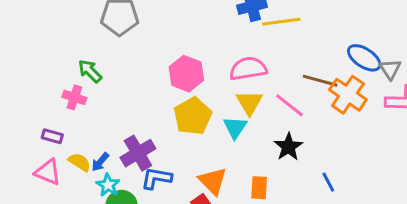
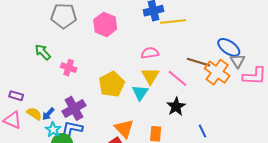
pink semicircle: (248, 69) -> (150, 53), size x0.7
gray triangle: (390, 69) -> (238, 61), moved
pink hexagon: (186, 74) -> (105, 24), moved
pink cross: (74, 97) -> (69, 68), moved
blue L-shape: (156, 178) -> (72, 129), moved

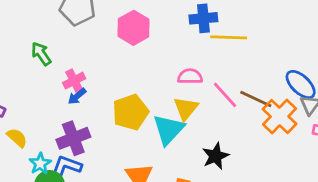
pink cross: (69, 68) -> (74, 81), turned 35
pink line: (177, 78) -> (225, 95), moved
cyan triangle: (140, 93) -> (169, 130), size x1.4
blue arrow: (48, 114) -> (77, 96), moved

